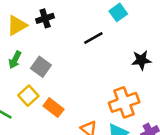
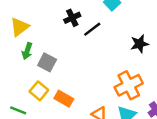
black cross: (45, 18) -> (72, 18), moved
green arrow: (15, 60) -> (27, 51), moved

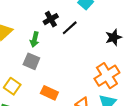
green arrow: (27, 51) -> (35, 39), moved
yellow square: (39, 91) -> (12, 86), moved

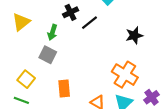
orange cross: (107, 76) -> (125, 75), turned -30
orange rectangle: (49, 93) -> (64, 89), turned 56

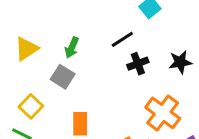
black cross: (71, 12) -> (138, 64), moved
yellow triangle: (21, 22) -> (26, 49), moved

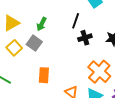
black line: (122, 39) -> (76, 21), turned -42
yellow square: (31, 106) -> (14, 48), moved

